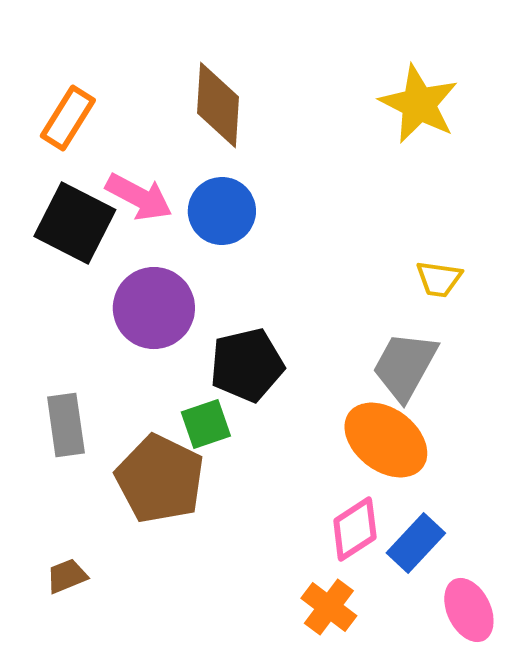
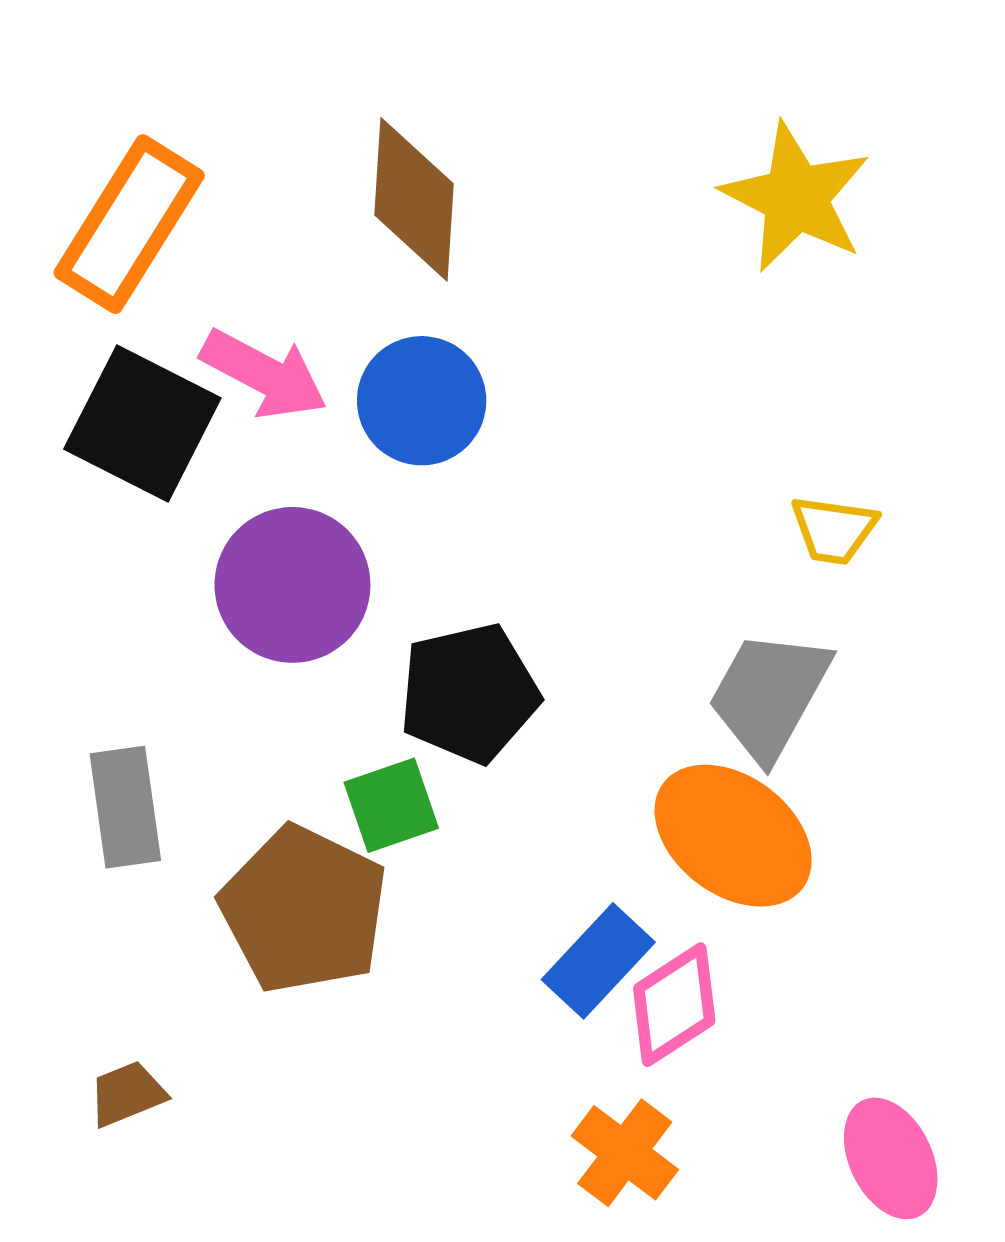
orange rectangle: (68, 118) -> (129, 224), size x1.4
blue rectangle: (416, 543) -> (598, 961), moved

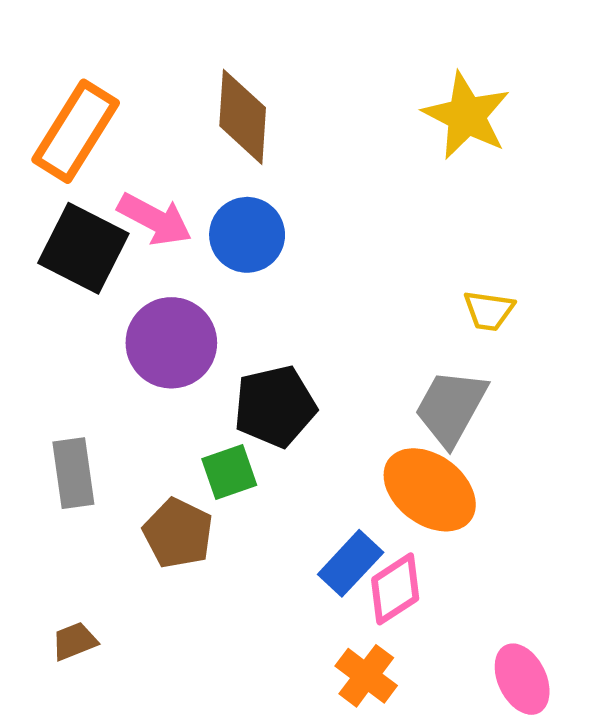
brown pentagon: (304, 910) -> (178, 533), size x0.7

